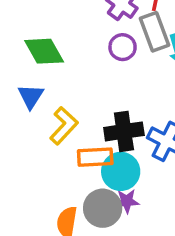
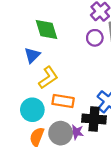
black cross: (124, 131) -> (94, 119), moved
cyan circle: (121, 171) -> (32, 110), moved

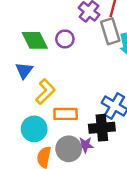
purple circle: (95, 38) -> (65, 39), moved

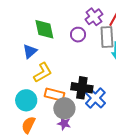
purple circle: (65, 39) -> (78, 35), moved
black cross: (102, 128) -> (82, 88), moved
gray circle: (69, 149) -> (64, 108), moved

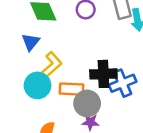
blue cross: (95, 98) -> (123, 83), turned 35
cyan circle: (26, 100) -> (38, 85), moved

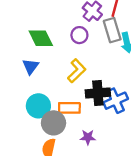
yellow L-shape: (52, 65) -> (77, 71), moved
gray circle: (87, 103) -> (54, 123), moved

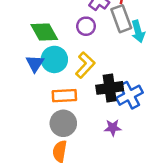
cyan circle: (38, 106) -> (54, 59), moved
orange rectangle: (69, 108) -> (64, 96), moved
purple star: (88, 137) -> (113, 128), moved

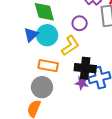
purple circle: (86, 26) -> (80, 23), moved
purple star: (113, 128) -> (82, 83), moved

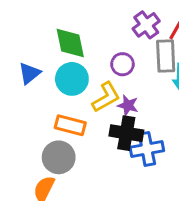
blue triangle: (31, 35) -> (29, 73), moved
purple star: (82, 83) -> (128, 105), moved

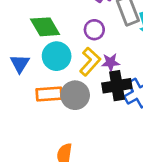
orange rectangle: (70, 125) -> (49, 94), moved
gray circle: (59, 157) -> (75, 95), moved

